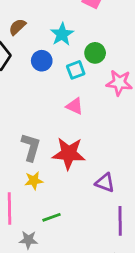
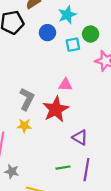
pink triangle: (75, 106) -> (65, 85), moved, turned -32
red star: (69, 153) -> (56, 109), turned 30
green line: (52, 217) -> (63, 168), moved

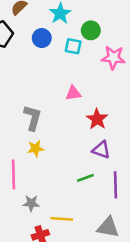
cyan square: (73, 45) -> (73, 46), turned 32
red star: (56, 109) -> (97, 119), moved, size x0.7
green line: (63, 168) -> (85, 178), moved

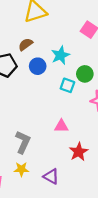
blue circle: (42, 38) -> (38, 66), moved
purple triangle: (101, 150) -> (51, 176), moved

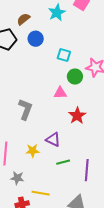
cyan star: (60, 55) -> (57, 13), moved
green circle: (85, 74) -> (75, 77), moved
yellow star: (21, 169) -> (33, 151), moved

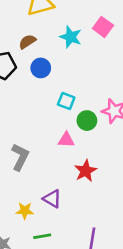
cyan star: (57, 13) -> (71, 37), turned -30
cyan square: (64, 55) -> (66, 101), moved
green line: (63, 162) -> (42, 236), moved

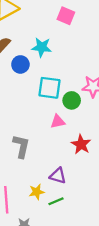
cyan star: (71, 37) -> (42, 47), moved
cyan square: (66, 101) -> (49, 88), size x1.5
green line: (42, 236) -> (56, 201), moved

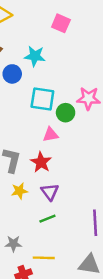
red star: (81, 144) -> (41, 162), moved
purple triangle: (58, 176) -> (50, 192), turned 36
yellow star: (37, 192) -> (19, 191), moved

